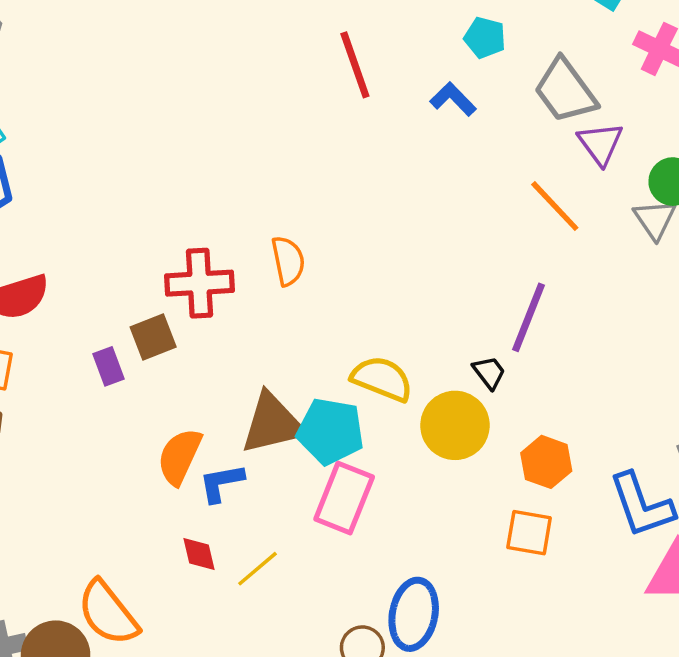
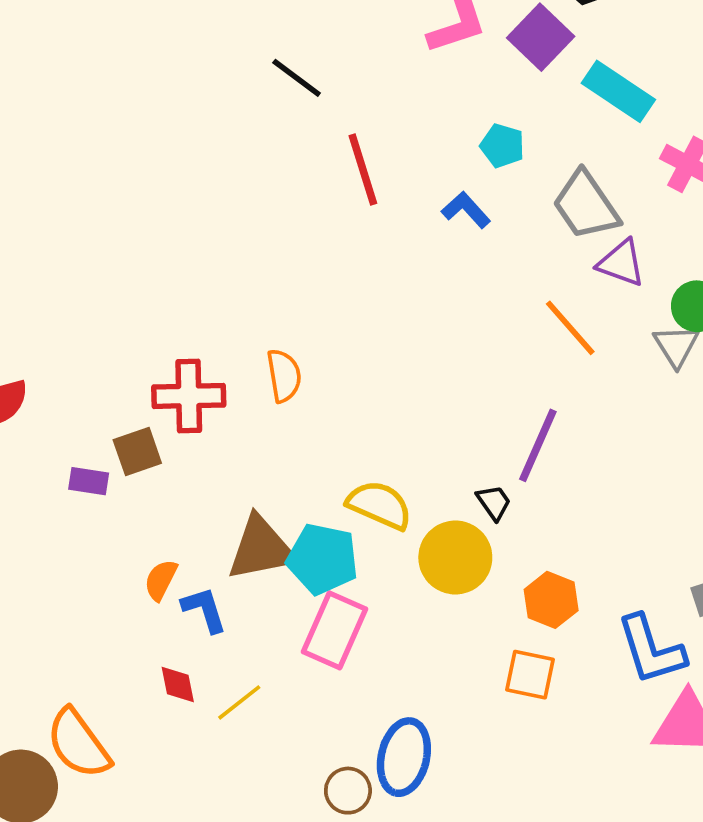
purple triangle: (600, 144) -> (621, 263), turned -36
purple rectangle: (109, 366) -> (89, 481), turned -63
orange semicircle: (180, 457) -> (161, 580), size x0.7
blue L-shape: (221, 483) -> (204, 610), turned 81

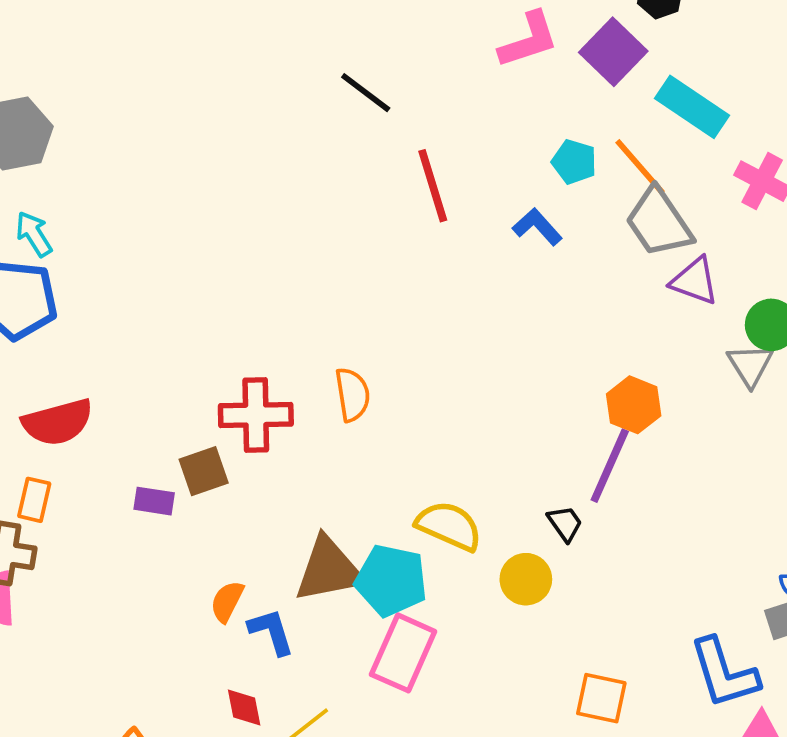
orange line: (570, 328) -> (640, 167), moved
yellow circle: (455, 557) -> (526, 579), size x0.7
orange hexagon: (551, 600) -> (634, 405), moved

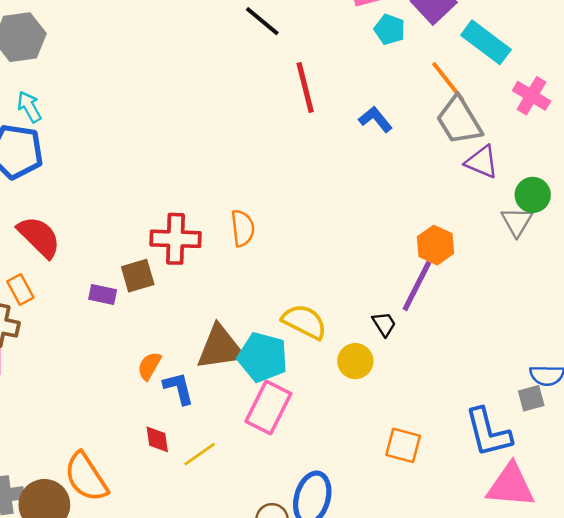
cyan pentagon: (574, 162) -> (390, 29), moved
red semicircle: (58, 422) -> (39, 237), turned -123
orange rectangle: (34, 500) -> (20, 289), turned -44

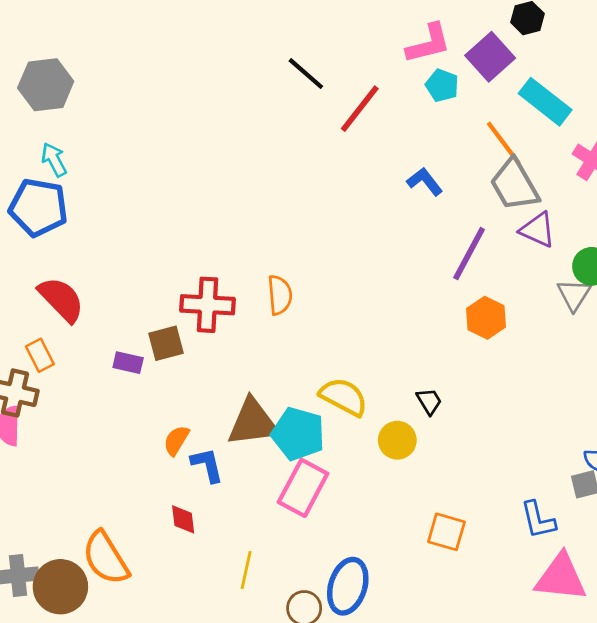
red line: (305, 87) -> (360, 109), moved, turned 51
purple line: (417, 286) -> (469, 254), moved
blue L-shape: (488, 432) -> (538, 520), size x0.7
yellow line: (200, 454) -> (246, 570), moved, turned -44

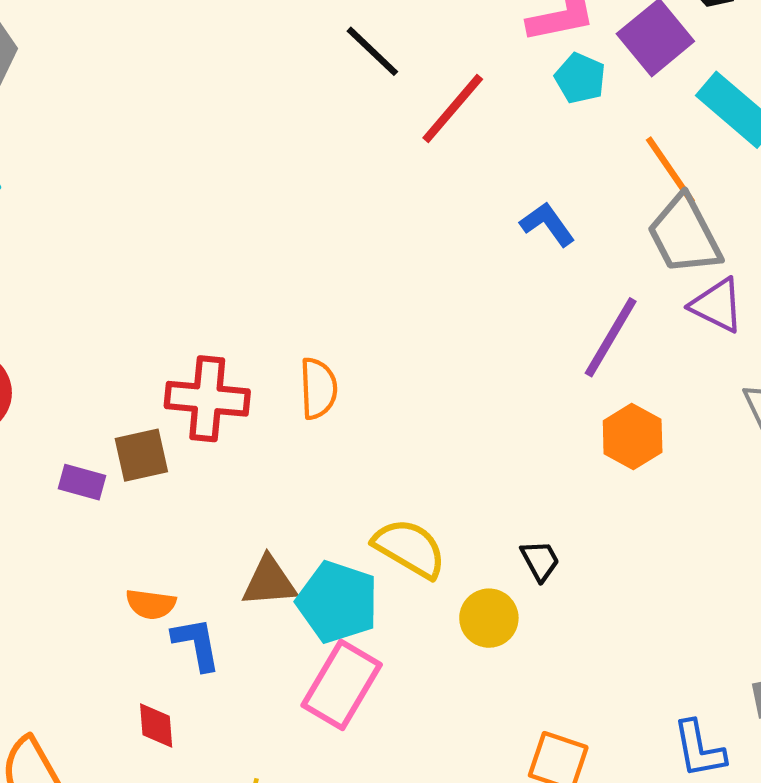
brown triangle: (253, 422) -> (269, 582), size x0.7
orange semicircle: (176, 440) -> (151, 604), turned -116

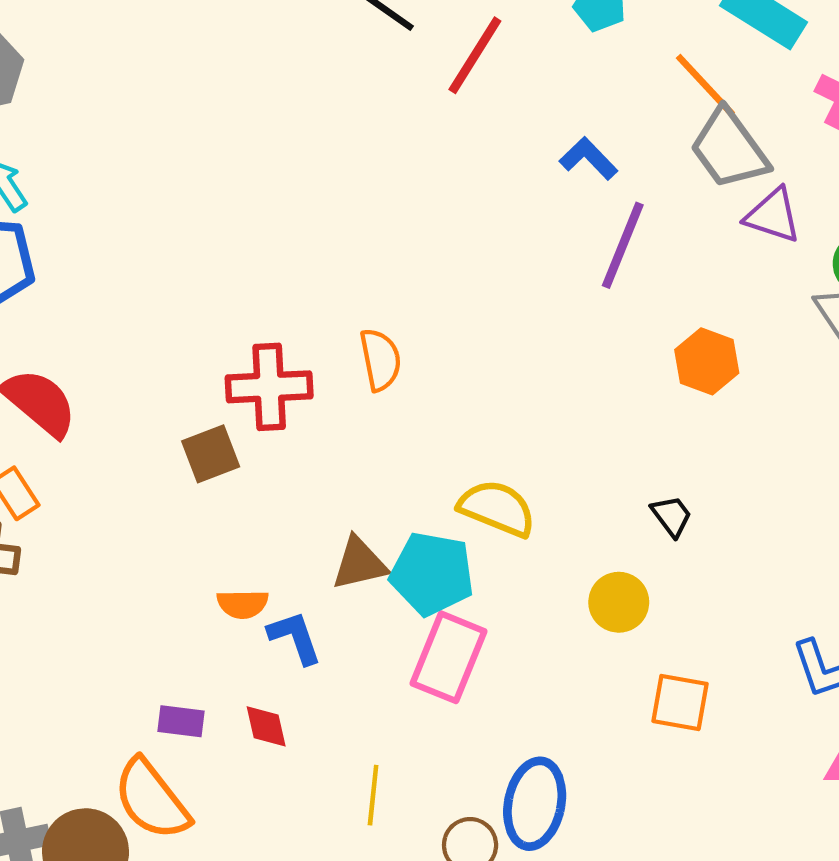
purple line: (611, 337) -> (623, 245), moved
purple rectangle: (82, 482) -> (181, 721), moved
black trapezoid: (540, 561) -> (672, 516), moved
yellow circle: (489, 618) -> (619, 602), moved

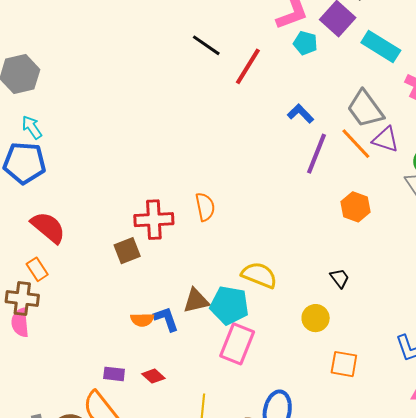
orange line: (705, 85) -> (356, 144), moved
blue L-shape: (295, 637) -> (166, 319), moved
red diamond: (266, 726) -> (153, 376), turned -35

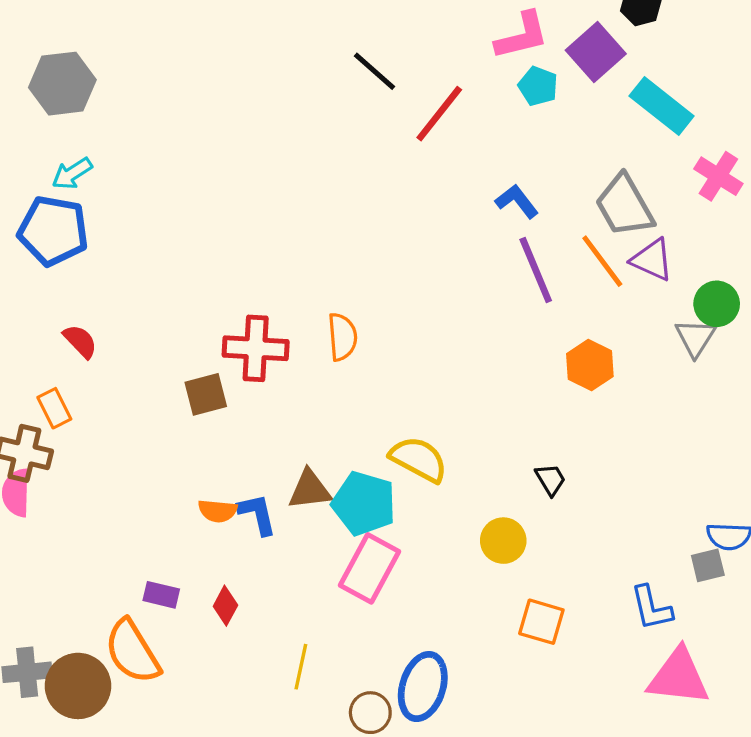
cyan arrow: (32, 127) -> (72, 173), turned -95
purple line: (316, 154) -> (536, 270), turned -51
red semicircle: (48, 227) -> (80, 341), size x0.6
red diamond: (153, 376) -> (225, 606), turned 70

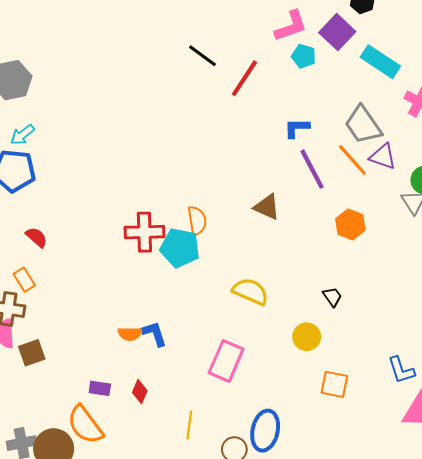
blue L-shape: (517, 201) -> (297, 128), turned -48
brown square: (206, 394) -> (32, 353), moved
brown triangle: (310, 490) -> (267, 207), moved, turned 36
cyan pentagon: (364, 503) -> (180, 248), moved

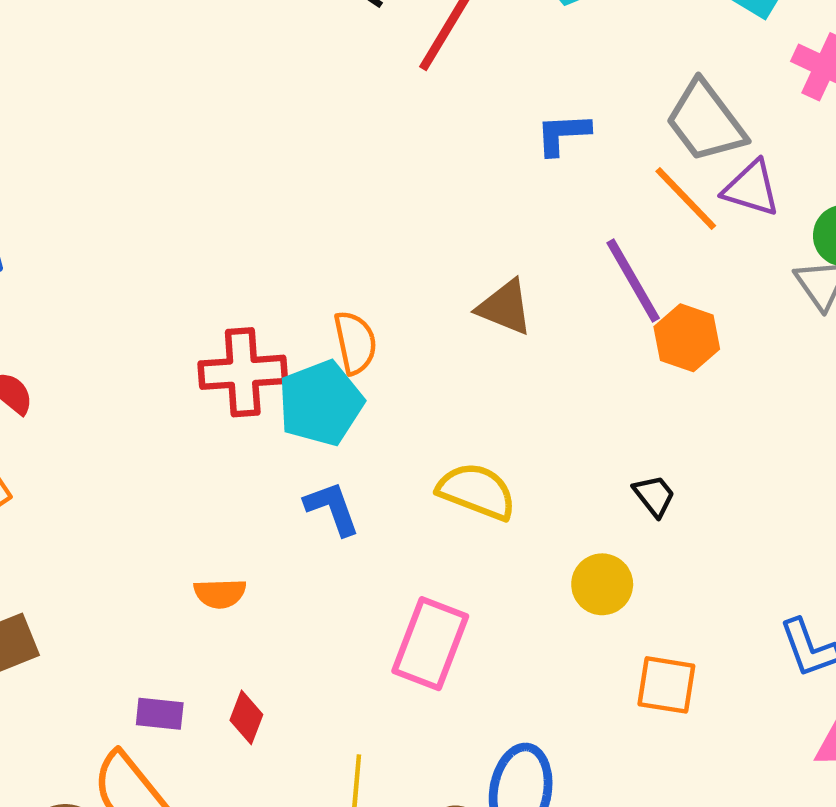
purple line: (312, 169) -> (633, 281), moved
cyan pentagon: (180, 248) -> (321, 403), turned -30
blue L-shape: (154, 334) -> (332, 508), moved

